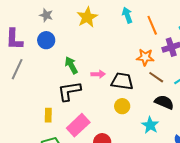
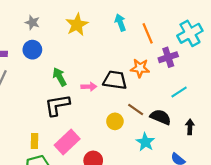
brown line: (156, 77) -> (136, 109), moved
black trapezoid: (122, 81) -> (115, 80), moved
yellow rectangle: (48, 115) -> (35, 141), moved

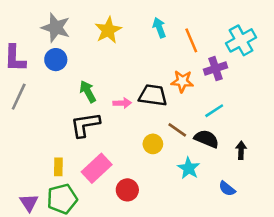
gray star: (32, 22) -> (56, 28), size x1.6
cyan line: (179, 92) -> (214, 111), moved

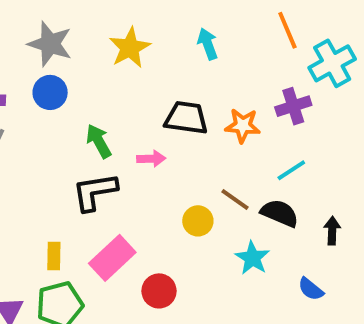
orange line: (191, 40) -> (287, 30), moved
black trapezoid: (153, 95) -> (186, 118), moved

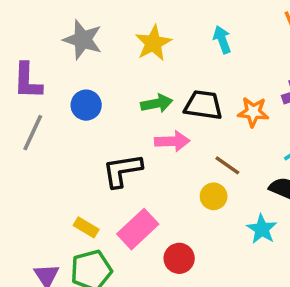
blue circle: (50, 92) -> (86, 105), moved
green arrow: (99, 141) -> (157, 103), moved, turned 108
pink arrow: (151, 159) -> (172, 141), size x1.4
brown line: (235, 200) -> (227, 165), moved
yellow rectangle: (54, 256) -> (86, 227), turned -60

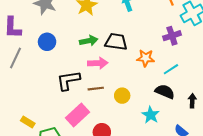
orange star: (253, 112) -> (146, 58), moved
brown line: (227, 165) -> (96, 89), moved, turned -42
yellow rectangle: (86, 227) -> (28, 122), moved

